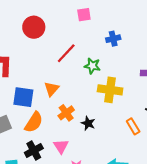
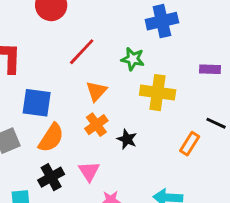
blue cross: (113, 39) -> (162, 21), size x1.5
red line: (66, 53) -> (82, 52), moved
orange triangle: (52, 89) -> (96, 91), moved
orange rectangle: (133, 126) -> (190, 144), turned 63

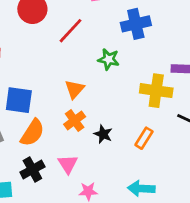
red line: (82, 52) -> (71, 31), moved
yellow cross: (158, 93) -> (156, 91), moved
orange rectangle: (190, 144) -> (144, 138), moved

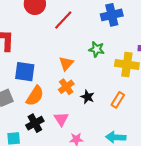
green star: (109, 59) -> (97, 49), moved

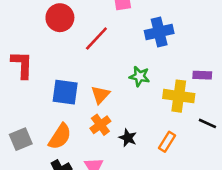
blue square: (25, 72) -> (65, 92), moved

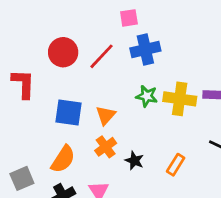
red circle: (60, 18) -> (63, 52), moved
blue cross: (159, 32) -> (145, 49), moved
yellow cross: (179, 96) -> (180, 99), moved
gray square: (21, 139) -> (22, 178), moved

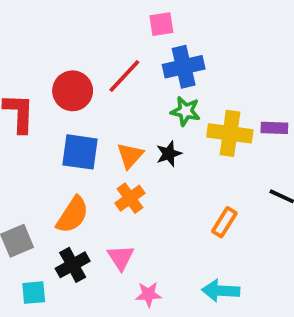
red circle: (63, 52) -> (73, 91), moved
green star: (147, 96) -> (185, 111), moved
black star: (134, 161) -> (169, 154), moved, turned 30

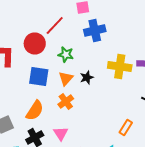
red line: (124, 76) -> (55, 26), moved
green star: (185, 111) -> (66, 54), moved
orange rectangle: (224, 222) -> (126, 128), moved

